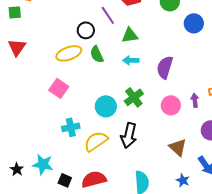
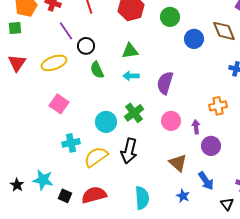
purple line: (108, 15) -> (66, 31), moved
yellow ellipse: (69, 53) -> (54, 63), moved
purple arrow: (195, 100) -> (196, 127), moved

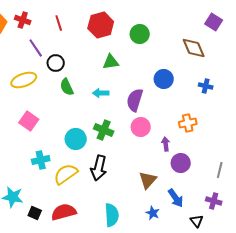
blue circle: (194, 39) -> (164, 79), moved
green triangle: (130, 51) -> (111, 62), moved
green cross: (134, 113) -> (104, 130), turned -30
pink circle: (171, 121) -> (141, 127), moved
brown triangle: (178, 163) -> (148, 180), turned 30

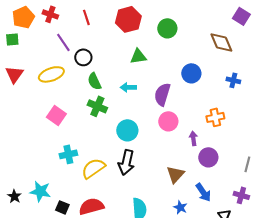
green cross: (104, 130) -> (97, 106), moved
cyan circle: (76, 139) -> (127, 130), moved

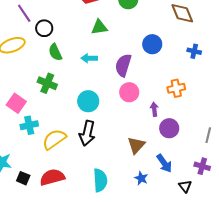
green cross: (97, 106) -> (47, 83), moved
pink square: (56, 115) -> (16, 103), moved

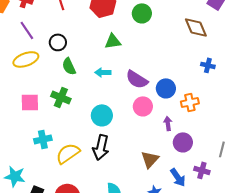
purple line: (24, 13) -> (27, 30), moved
blue circle: (152, 44) -> (166, 88), moved
purple semicircle: (123, 65) -> (137, 79), turned -75
pink square: (16, 103) -> (30, 102), moved, turned -36
purple cross: (202, 166) -> (202, 170), moved

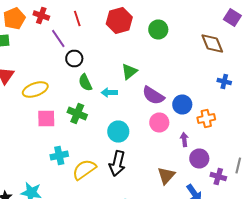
purple line: (27, 30) -> (58, 38), moved
green triangle: (113, 41) -> (129, 72), moved, turned -30
yellow ellipse: (26, 59) -> (35, 90), moved
cyan arrow: (103, 72) -> (109, 92), moved
purple cross: (202, 170) -> (218, 176), moved

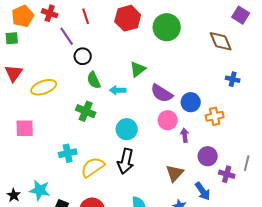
green circle: (158, 30) -> (167, 27), size x1.4
pink square: (46, 118) -> (25, 128), moved
purple arrow: (184, 140) -> (185, 135), moved

